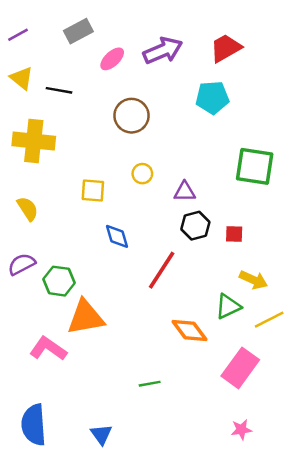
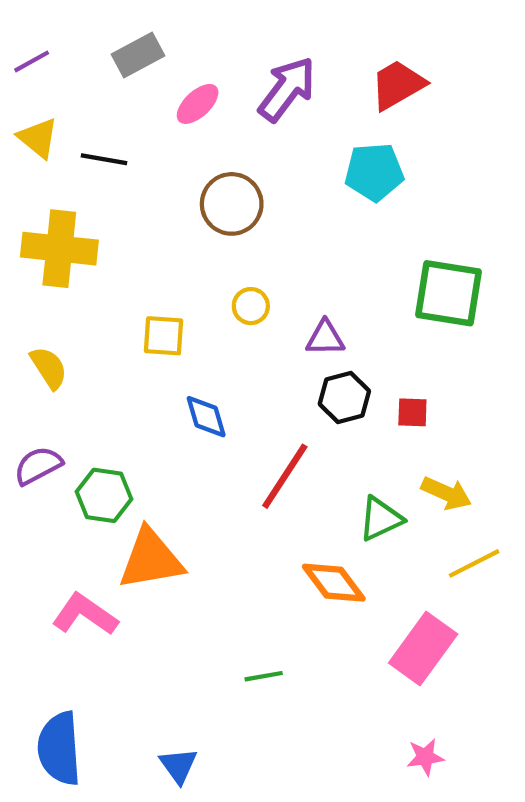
purple arrow: (163, 50) -> (287, 89), turned -30
green triangle: (228, 306) -> (381, 519), moved

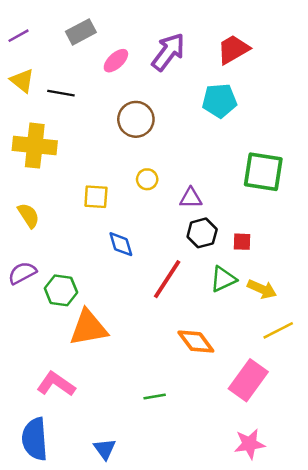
green triangle: (381, 519) -> (223, 279), moved
pink L-shape: (85, 614) -> (56, 384), moved
pink star: (425, 757) -> (249, 444), size x1.4

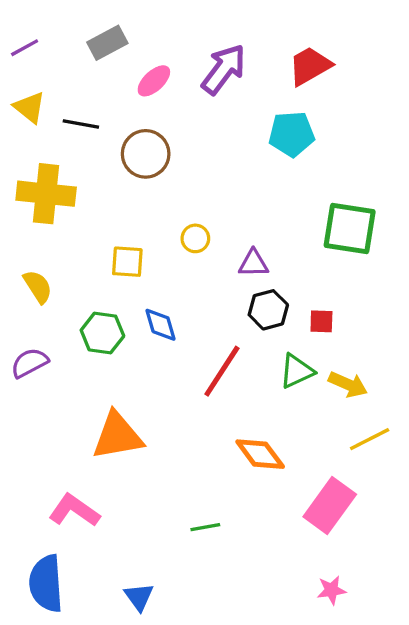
brown circle: (136, 119) -> (146, 154), moved
green hexagon: (61, 290) -> (102, 333), moved
pink star: (249, 444) -> (331, 590), size x0.7

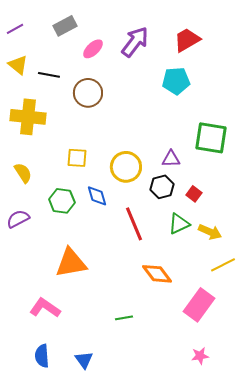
yellow circle: (195, 238) -> (126, 167), moved, size x1.8
purple triangle: (253, 263) -> (171, 159), moved
red square: (321, 321) -> (194, 194), turned 35
red line: (222, 371) -> (134, 224), turned -56
blue semicircle: (46, 583) -> (42, 356), moved, size x0.7

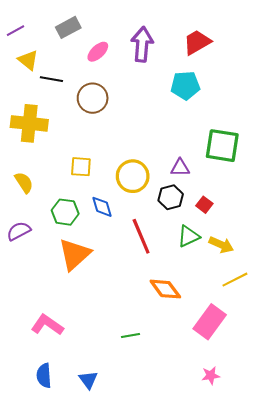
purple arrow: (135, 42) -> (142, 44), turned -32
yellow triangle: (18, 65) -> (28, 60), moved
orange triangle: (71, 263) -> (75, 254), moved, turned -32

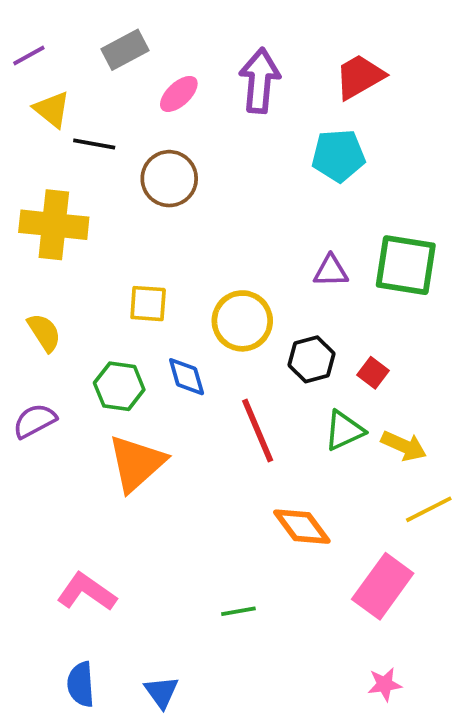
purple triangle: (180, 168) -> (331, 271), moved

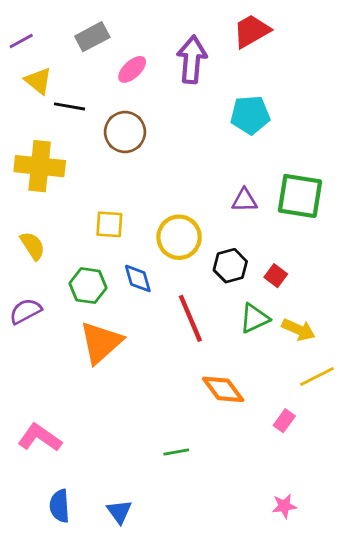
red trapezoid: (360, 77) -> (252, 31), moved
pink rectangle: (383, 586) -> (284, 421), moved, size x0.5
pink L-shape: (87, 592) -> (40, 438), moved

